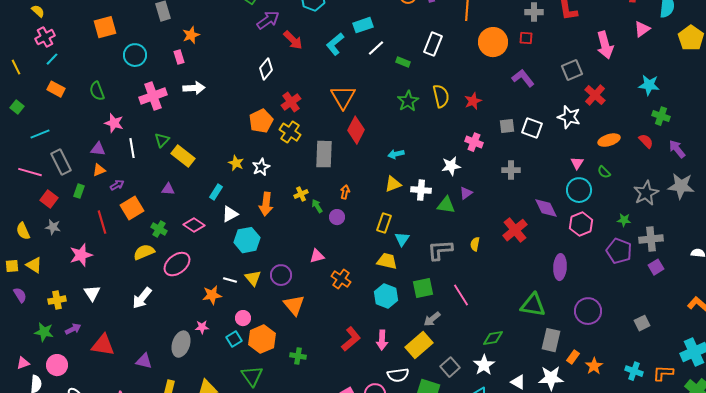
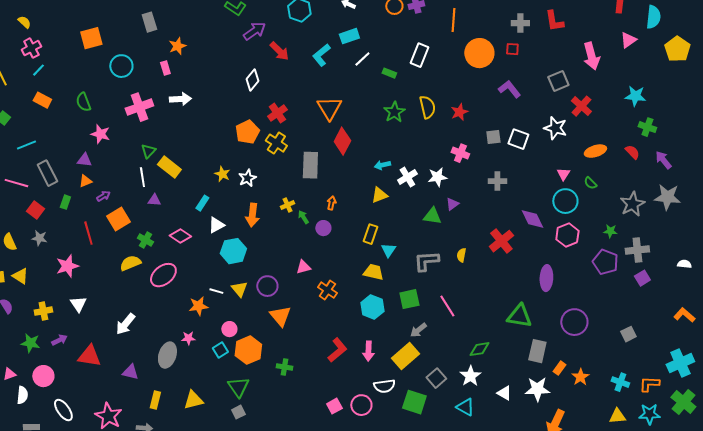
white line: (132, 148) -> (142, 177), moved
white cross: (421, 190) -> (407, 177), moved, turned -36
white arrow: (142, 298) -> (125, 324), moved

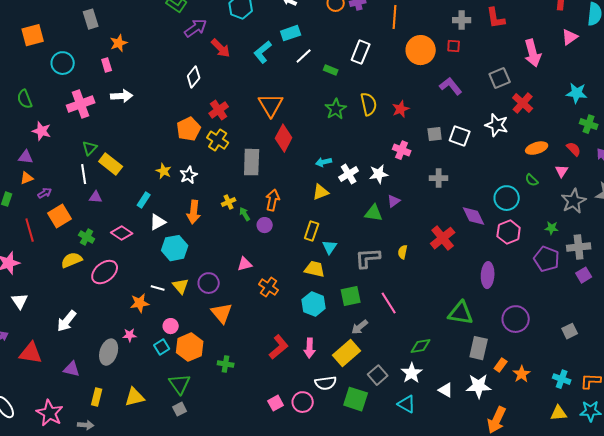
pink triangle: (563, 174) -> (562, 171), moved
orange arrow: (331, 203) -> (273, 200), size x1.5

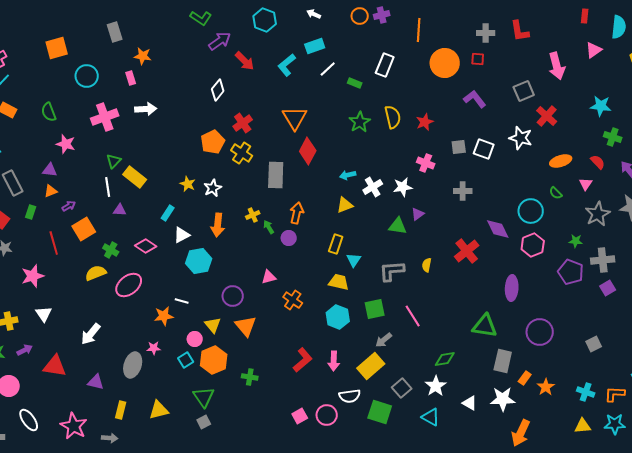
orange star: (119, 43) -> (143, 56), turned 30
yellow triangle: (181, 286) -> (213, 325), moved

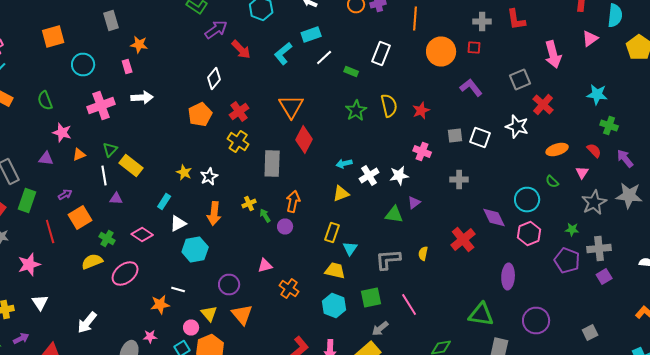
orange pentagon: (213, 142) -> (200, 114), moved
orange triangle: (51, 191) -> (79, 154), moved
green rectangle: (31, 212) -> (27, 200), size x1.6

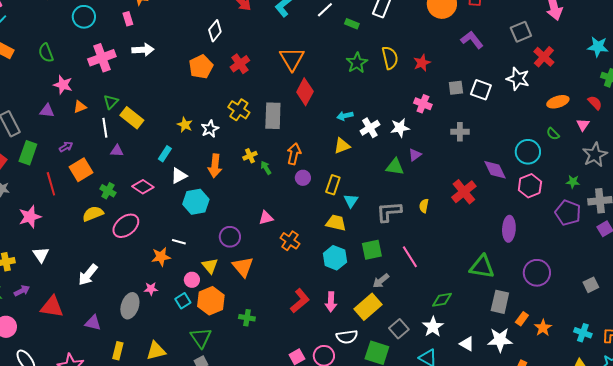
yellow cross: (238, 142) -> (239, 110), moved
purple circle: (285, 226) -> (303, 178), moved

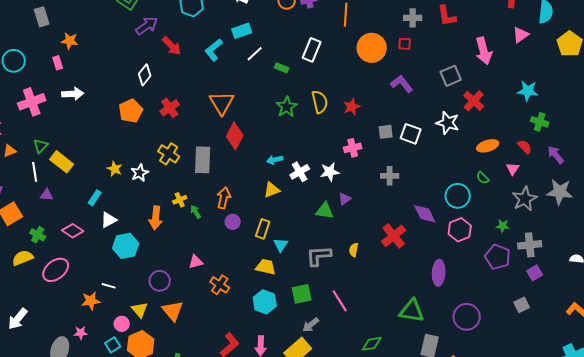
pink cross: (423, 104) -> (353, 148), turned -36
orange arrow: (215, 166) -> (156, 218), moved
gray square: (591, 285) -> (522, 305), moved

